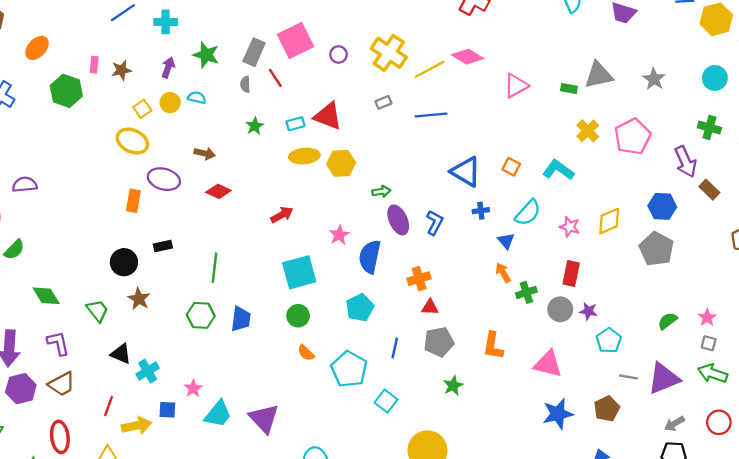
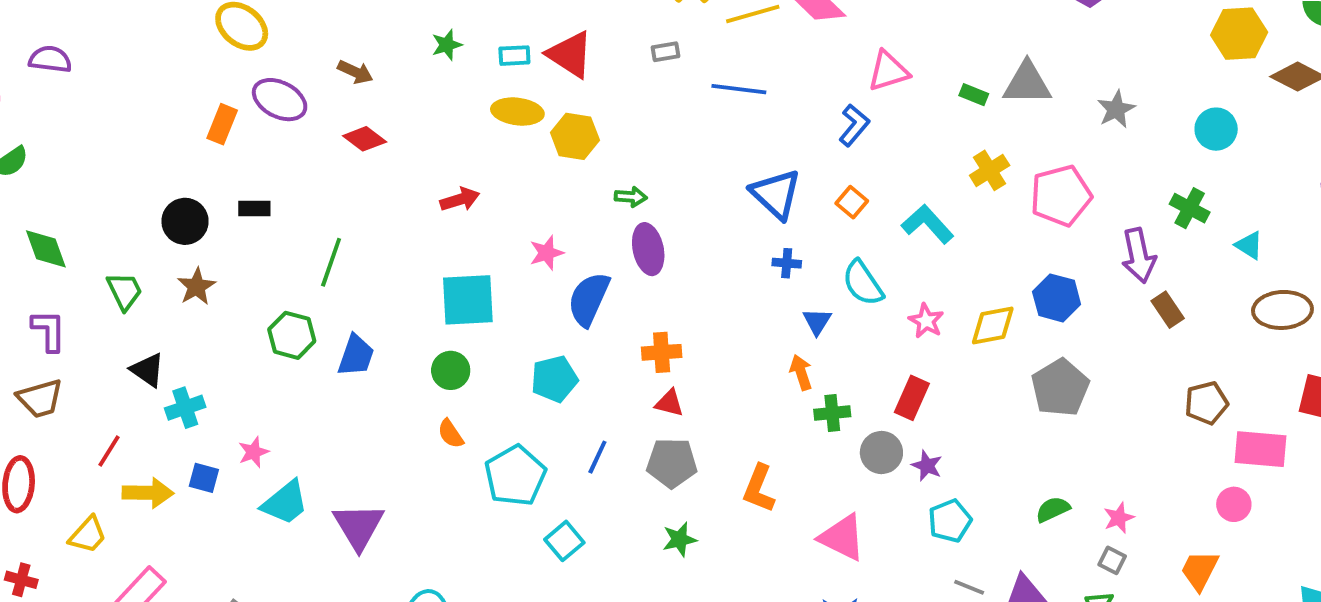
blue hexagon: (662, 206) -> (1057, 298), moved
cyan semicircle: (528, 213) -> (863, 283), turned 92
blue L-shape: (435, 223) -> (854, 125), moved

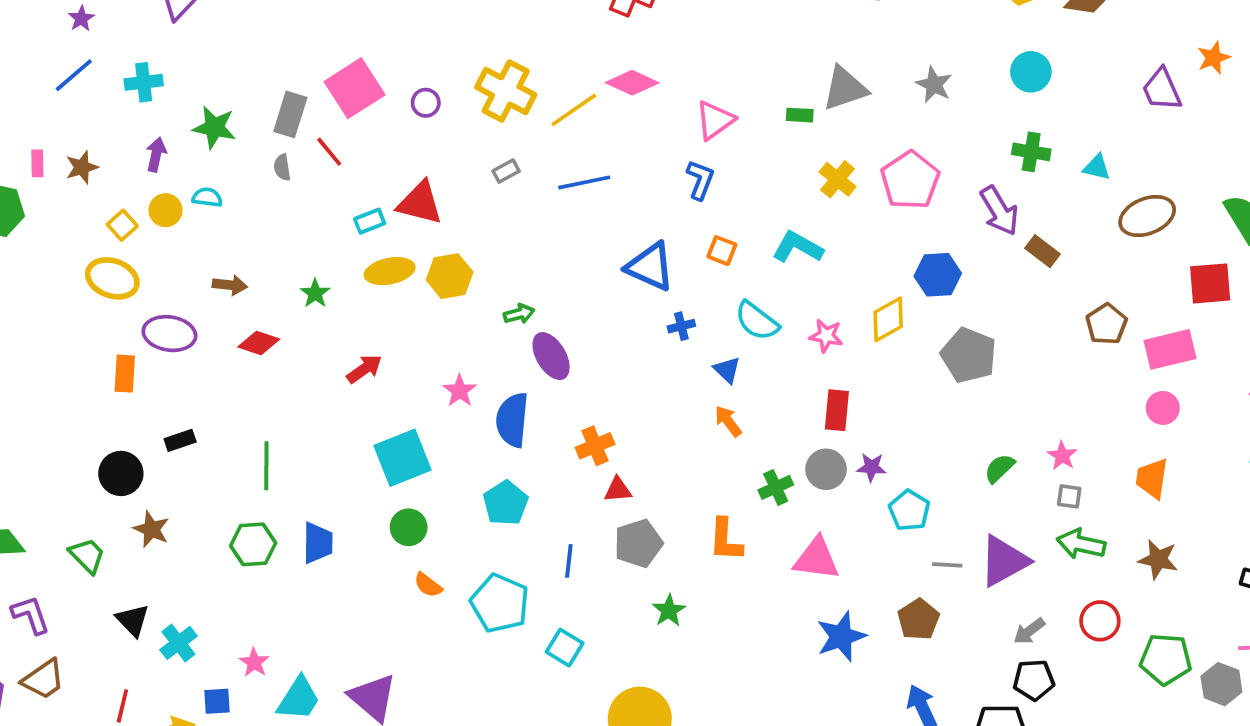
green star: (447, 45) -> (315, 293), moved
black triangle: (148, 370) -> (133, 620), turned 30
green cross: (832, 413) -> (776, 487), moved

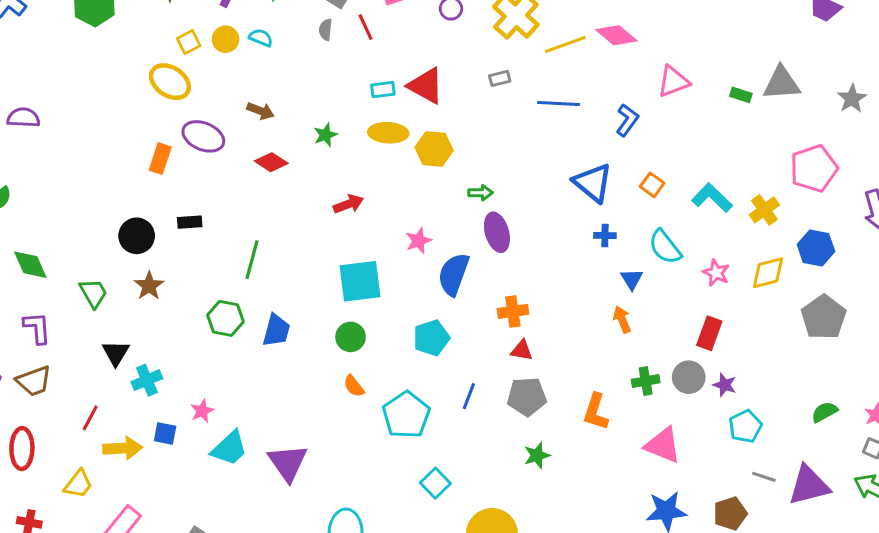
yellow cross: (838, 179) -> (764, 210), moved
blue L-shape: (700, 180) -> (627, 120), moved
cyan square: (565, 648) -> (435, 483), moved

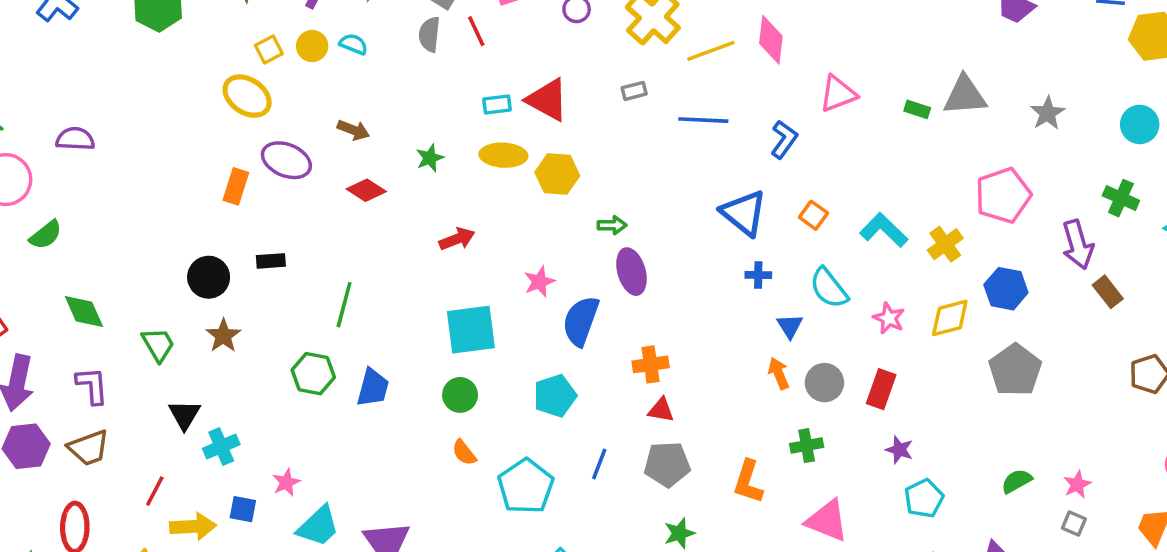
gray semicircle: (326, 30) -> (429, 34), size x1.4
pink diamond: (616, 35) -> (771, 40), turned 57
gray circle: (689, 377) -> (824, 383), moved

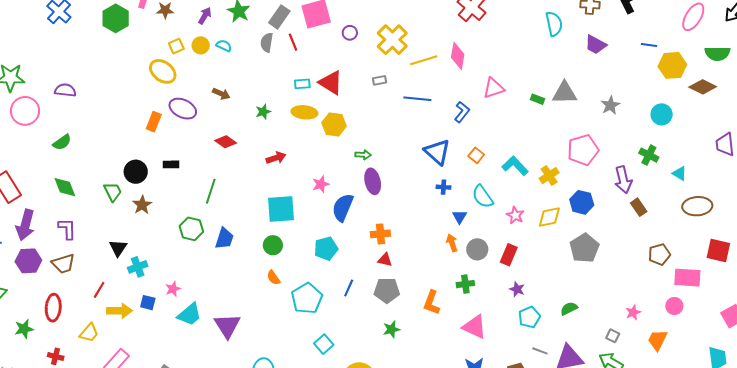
red diamond: (366, 190) -> (226, 142), moved
green semicircle: (46, 235) -> (62, 142), moved
green trapezoid: (158, 345) -> (113, 192), moved
green semicircle: (1017, 481) -> (569, 309), moved
pink star: (1077, 484) -> (633, 312), moved

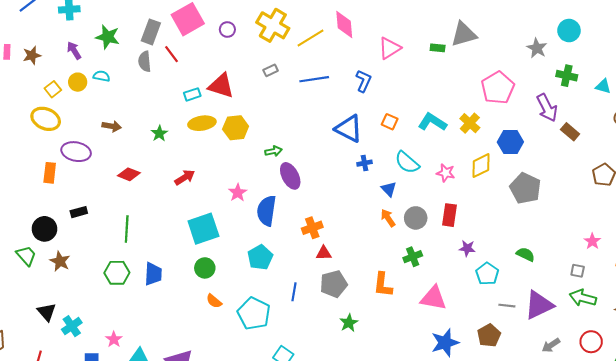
purple arrow: (205, 16) -> (74, 50), turned -48
gray star: (610, 105) -> (537, 48), moved
green semicircle: (569, 309) -> (526, 254), turned 66

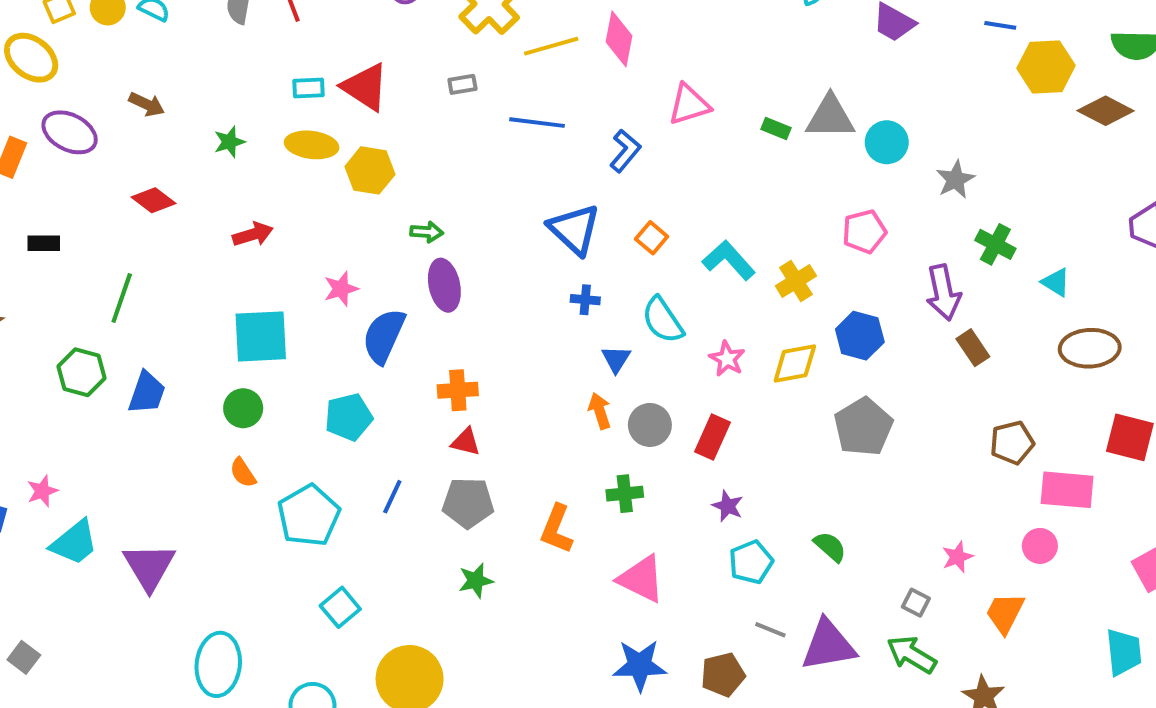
cyan circle: (569, 31) -> (887, 142), moved
pink pentagon: (498, 88) -> (864, 231), size x0.7

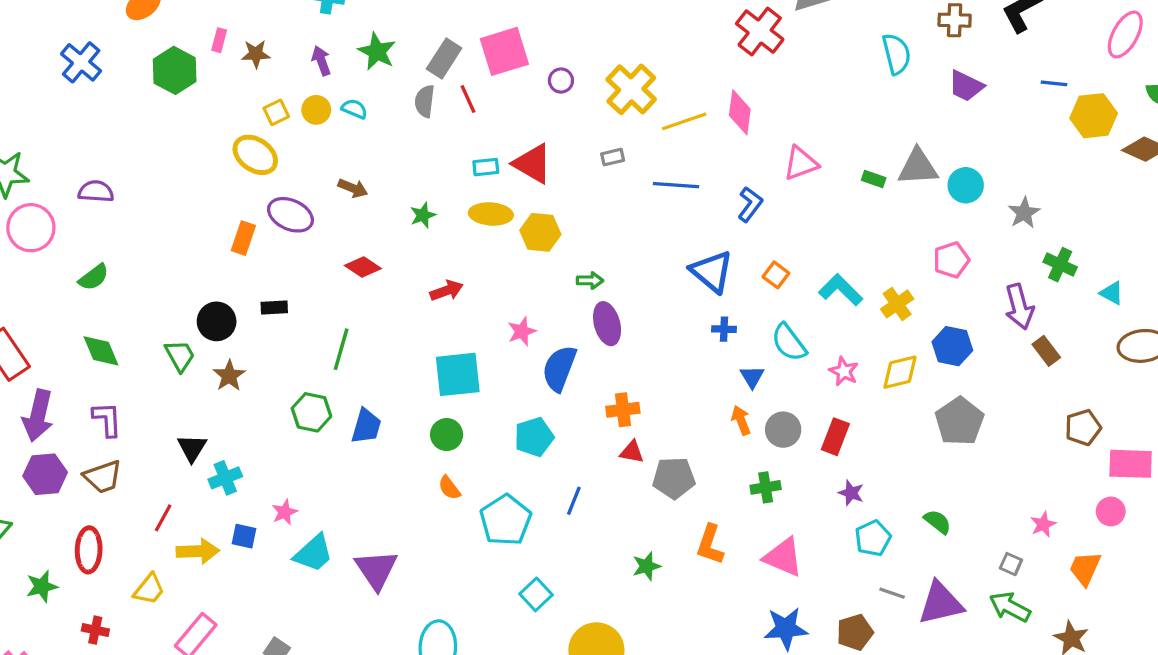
gray pentagon: (468, 503) -> (674, 478), moved
orange L-shape: (557, 529) -> (710, 545), moved

